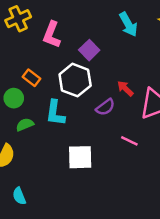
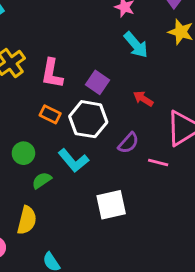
orange rectangle: (31, 78) -> (50, 114), moved
red arrow: (125, 89) -> (143, 99), moved
cyan L-shape: (55, 113) -> (73, 161), turned -36
pink line: (129, 141) -> (158, 163), moved

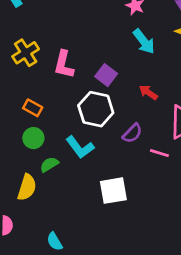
orange rectangle: (50, 114) -> (33, 108), moved
yellow semicircle: (27, 220) -> (27, 187), moved

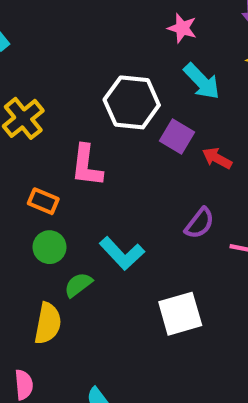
pink L-shape: (64, 65) -> (87, 166), moved
purple square: (106, 75) -> (177, 136), moved
white hexagon: (96, 109) -> (132, 102), moved

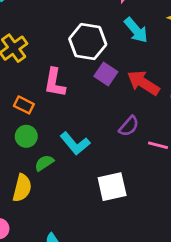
purple square: (177, 136) -> (106, 74), moved
red arrow: (217, 158) -> (143, 83), size x1.6

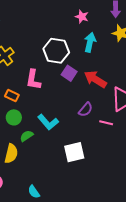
cyan arrow: (136, 30) -> (90, 42), turned -126

